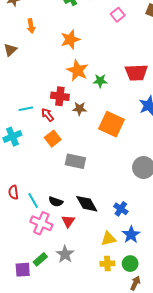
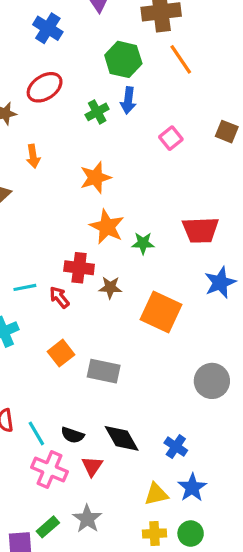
orange square: (53, 139) -> (61, 353), moved

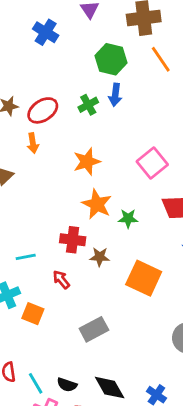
red ellipse: (45, 87) -> (43, 110), moved
pink square: (171, 138) -> (152, 163), moved, size x1.5
red arrow: (59, 297) -> (61, 280), moved
orange square: (61, 353) -> (33, 314), moved, turned -30
gray rectangle: (104, 371) -> (94, 329), turned -40

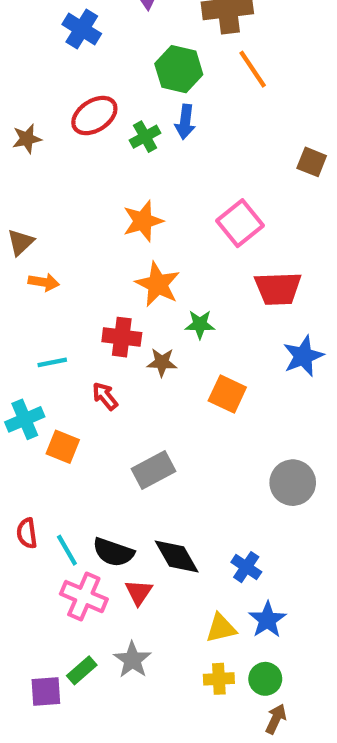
red ellipse: (43, 110) -> (94, 116), moved
orange arrow: (33, 143) -> (44, 282), moved, turned -72
green star: (128, 218) -> (200, 324), moved
orange square: (144, 278) -> (227, 394), size x0.7
black semicircle: (67, 385) -> (113, 552), size x1.4

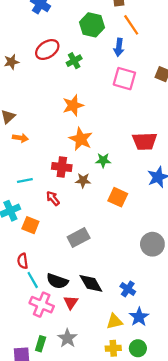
blue arrow: (185, 122) -> (119, 47), moved
pink square: (240, 223) -> (124, 79), moved, turned -35
red semicircle: (27, 533) -> (23, 261), moved
green rectangle: (82, 670) -> (41, 344), turned -32

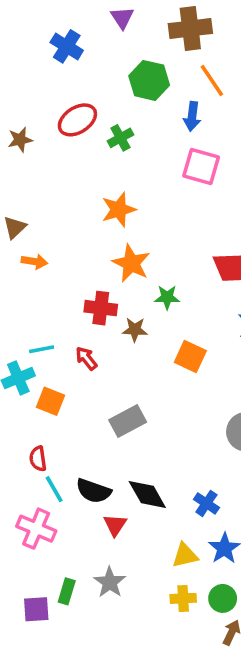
cyan line: (25, 180) -> (42, 349), moved
pink cross: (42, 305) -> (36, 529), moved

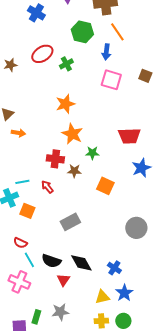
red semicircle: (38, 459) -> (20, 243), turned -56
gray star: (110, 582) -> (60, 312), turned 30

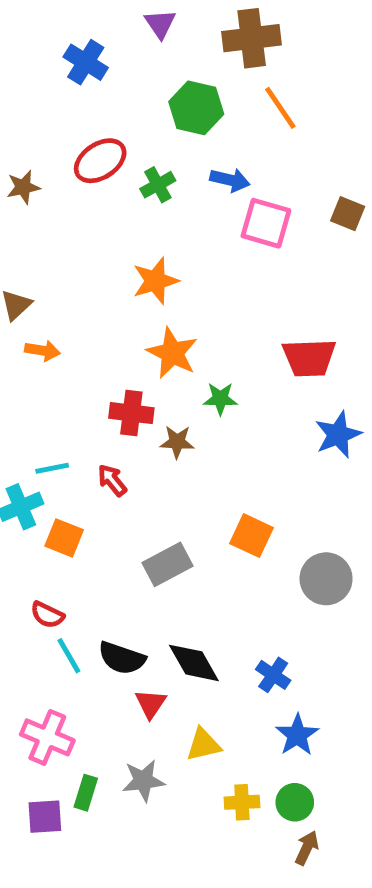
blue arrow: (106, 52) -> (230, 180), moved, turned -84
orange square: (105, 186) -> (252, 536), moved
pink cross: (19, 282) -> (47, 737), moved
yellow triangle: (102, 297) -> (203, 745), moved

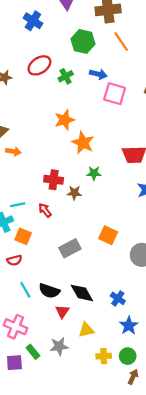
orange star: (172, 353) -> (83, 143), moved
red semicircle: (47, 615) -> (14, 260), moved, turned -40
green rectangle: (86, 793) -> (33, 352), turned -56

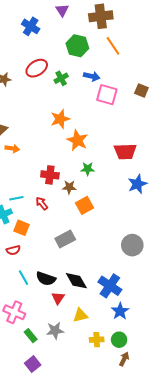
orange square: (108, 235) -> (84, 205), moved, turned 36
blue cross: (118, 298) -> (110, 286), size x1.6
purple square: (14, 363) -> (33, 364), moved, turned -35

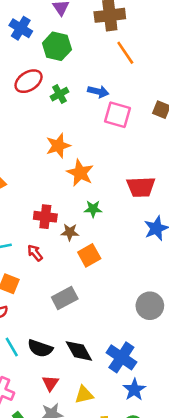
green hexagon: (77, 46) -> (57, 46), moved
red triangle: (58, 298) -> (50, 383), moved

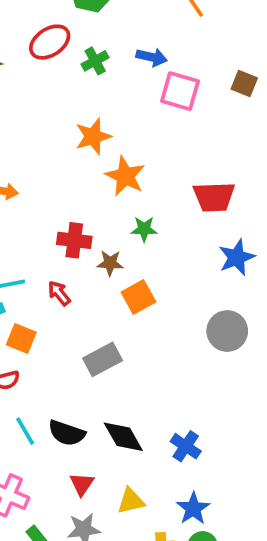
gray circle: (150, 306) -> (227, 331), moved
blue cross: (121, 357) -> (186, 446), size x0.7
blue star: (134, 390) -> (193, 509), moved

